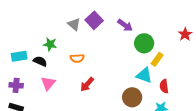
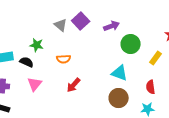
purple arrow: (125, 25) -> (112, 26), turned -56
yellow rectangle: (157, 59) -> (156, 58), moved
cyan triangle: (144, 75) -> (120, 73), moved

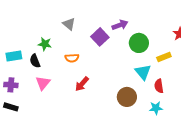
purple square: (81, 21) -> (100, 37), moved
yellow rectangle: (156, 58) -> (164, 57), turned 32
black semicircle: (27, 62) -> (35, 61), turned -136
cyan triangle: (120, 73) -> (143, 72), moved, turned 30

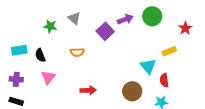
green circle: (139, 43) -> (152, 16), moved
green star: (45, 44) -> (50, 26), moved
red arrow: (82, 84) -> (88, 90), moved, turned -133

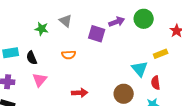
purple square: (105, 31) -> (97, 34), turned -30

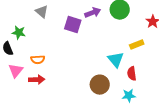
green star: (42, 29) -> (19, 33), moved
orange semicircle: (69, 55) -> (38, 60), moved
red arrow: (80, 93) -> (37, 80), moved

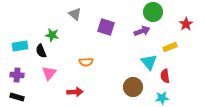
purple arrow: (93, 13) -> (142, 31), moved
orange semicircle: (38, 60) -> (86, 62), moved
red arrow: (37, 80) -> (75, 92), moved

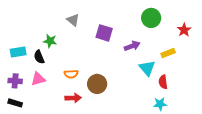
purple arrow: (142, 31) -> (132, 46), moved
orange semicircle: (86, 62) -> (71, 74), moved
pink triangle: (49, 73) -> (38, 79), moved, turned 35
brown circle: (133, 87) -> (97, 84), moved

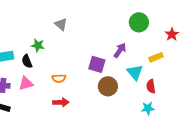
purple square: (104, 33) -> (97, 64), moved
purple arrow: (132, 46) -> (120, 50), turned -35
brown circle: (97, 84) -> (108, 86), moved

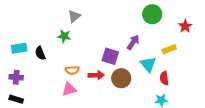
gray triangle: (61, 24) -> (74, 16), turned 40
green star: (38, 45) -> (64, 36), moved
pink triangle: (26, 83) -> (69, 89), moved
red arrow: (61, 102) -> (96, 75), moved

